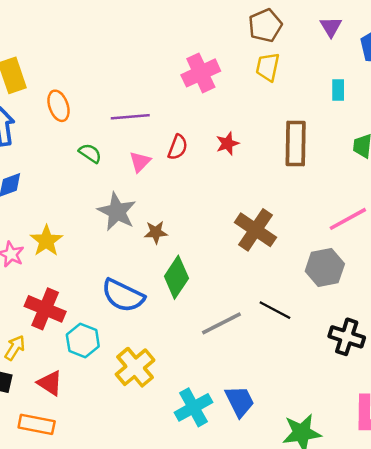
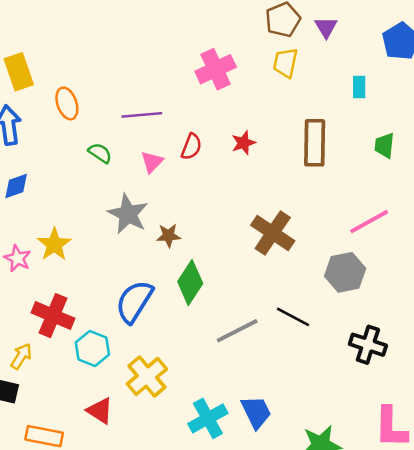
purple triangle: (331, 27) -> (326, 27), moved
blue semicircle: (123, 295) -> (134, 302), turned 96
red triangle: (50, 383) -> (100, 411), moved

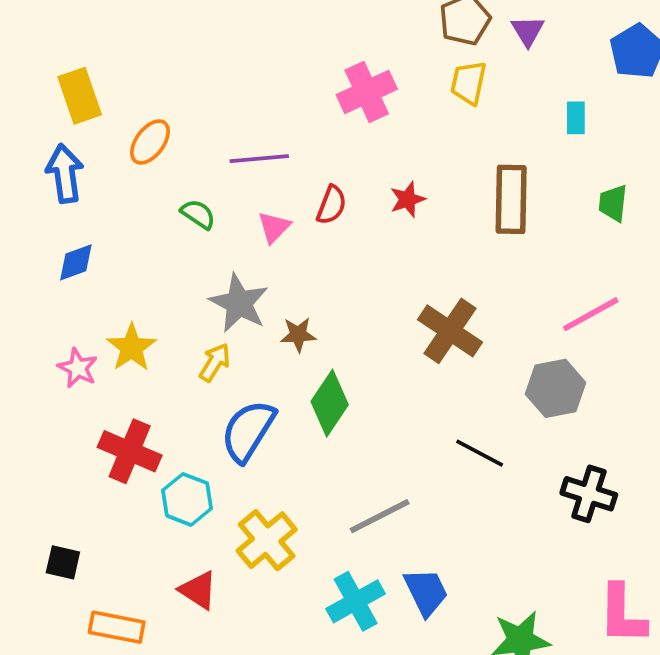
orange ellipse: (67, 103) -> (150, 142), turned 56
gray line: (237, 331) -> (380, 516), moved
yellow arrow: (21, 356) -> (215, 362), moved

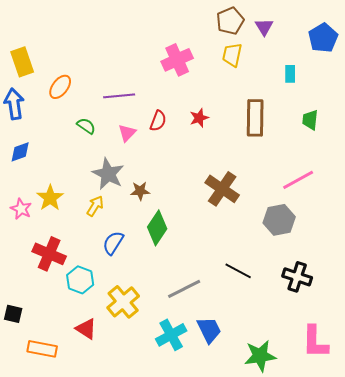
blue semicircle: (248, 431) -> (113, 243), size x0.7
black line: (480, 453) -> (238, 271), moved

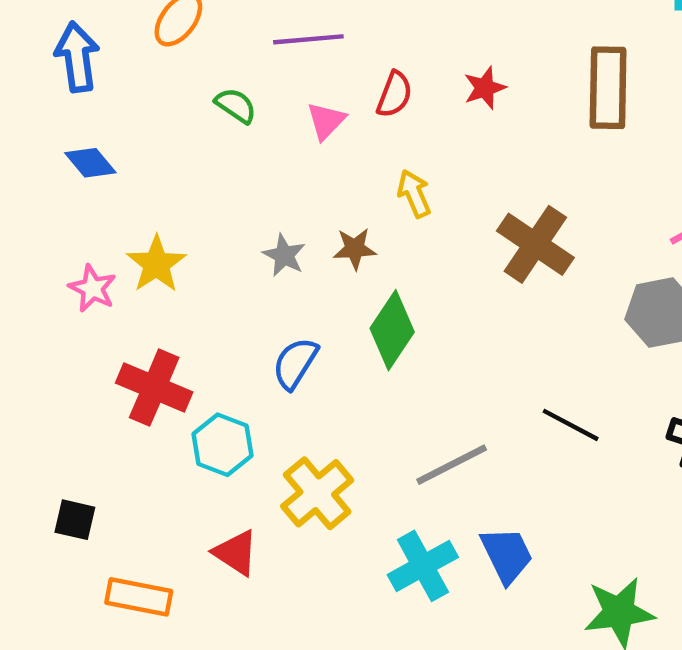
blue diamond: (20, 152) -> (90, 163), turned 70
gray star: (108, 174) -> (284, 255), moved, size x0.6
yellow arrow: (95, 206) -> (414, 194), moved, turned -55

